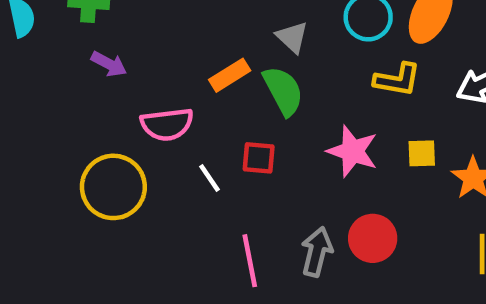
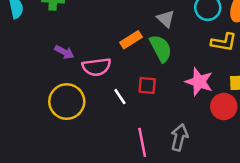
purple arrow: (109, 64) -> (64, 52), moved
red circle: (373, 238) -> (224, 106), moved

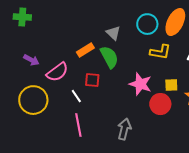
pink semicircle: (96, 67) -> (57, 72), turned -30
red square: (147, 85) -> (92, 80), moved
pink line: (142, 142) -> (78, 125), moved

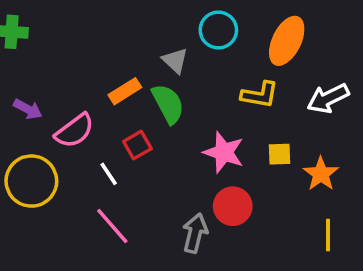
cyan circle: (147, 24) -> (218, 30), moved
red square: (92, 80) -> (137, 145), turned -35
red circle: (160, 104) -> (233, 206), moved
pink line: (78, 125) -> (112, 226), turned -30

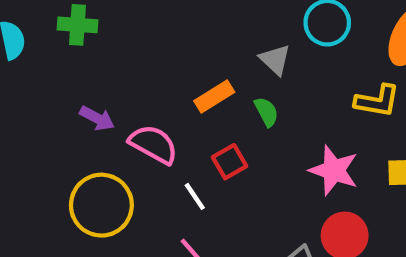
green semicircle: (168, 104) -> (266, 112), size x0.6
pink semicircle: (75, 131) -> (154, 144), turned -114

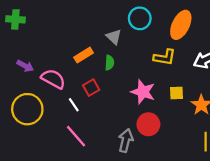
green semicircle: (266, 112) -> (109, 63), turned 32

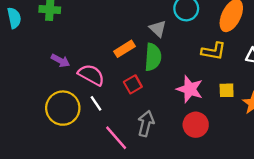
green semicircle: (109, 63) -> (153, 57), size x1.6
white line: (74, 105) -> (96, 103), moved
gray arrow: (126, 140) -> (146, 124), moved

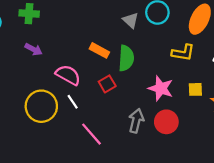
gray triangle: (158, 29) -> (131, 20), moved
orange rectangle: (124, 49) -> (99, 50), turned 60
purple arrow: (60, 61) -> (34, 49), moved
gray arrow: (146, 124) -> (136, 121), moved

